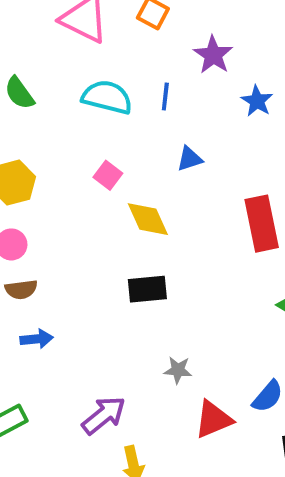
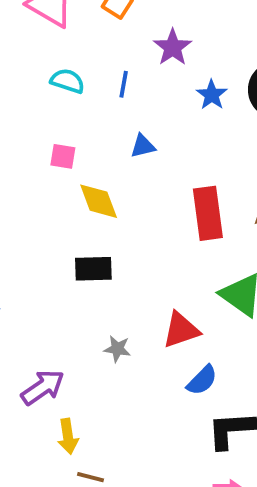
cyan semicircle: (107, 97) -> (68, 81), size x0.7
pink square: (108, 175) -> (63, 156), turned -32
red triangle: (213, 419) -> (181, 330), moved

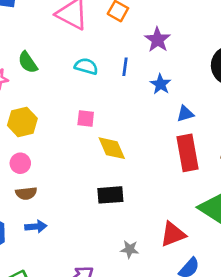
blue star: (212, 95) -> (161, 84), moved
blue triangle: (143, 146) -> (185, 114), moved

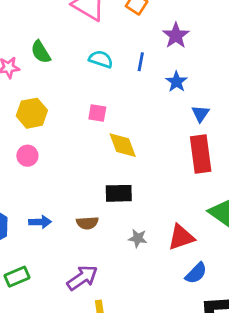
blue triangle: (185, 114) -> (200, 114), turned -42
brown semicircle: (26, 193) -> (87, 223), moved
gray star: (130, 249) -> (138, 238), moved

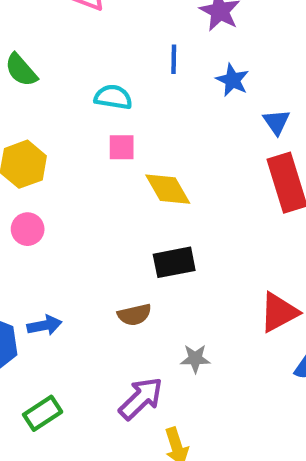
cyan semicircle: (101, 59) -> (113, 97), moved
blue arrow: (40, 222) -> (44, 325), moved
gray star: (138, 238) -> (195, 359), moved

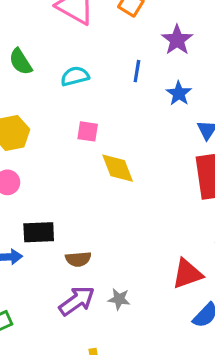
cyan semicircle: (113, 97) -> (75, 76), moved, turned -32
black rectangle: (174, 262) -> (39, 232), moved
purple arrow: (141, 398) -> (77, 301), moved

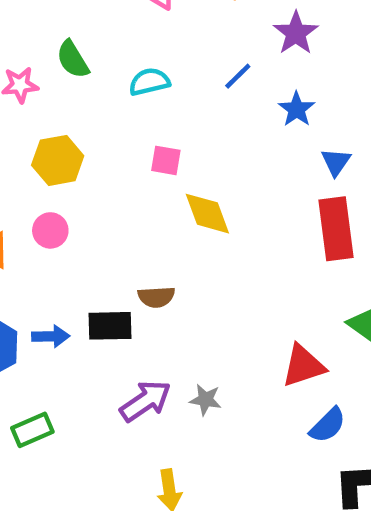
blue line: (137, 71) -> (238, 76), turned 35
black rectangle: (39, 232) -> (110, 326), moved
brown semicircle: (78, 259) -> (156, 297), moved

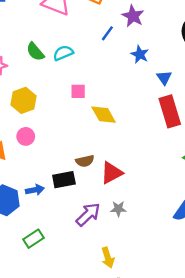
green semicircle: (73, 59) -> (35, 52), moved
blue line: (238, 76) -> (107, 33), moved
red triangle: (303, 366) -> (112, 173), moved

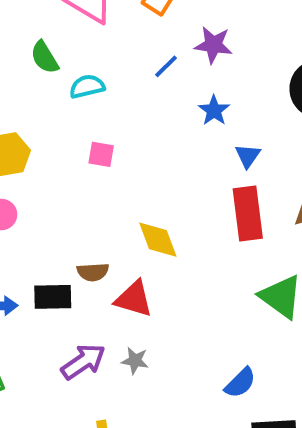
purple star: (133, 16) -> (213, 45), turned -30
green semicircle: (35, 52) -> (45, 57), moved
yellow diamond: (104, 115) -> (158, 240), moved
red triangle: (112, 173) -> (134, 299), turned 35

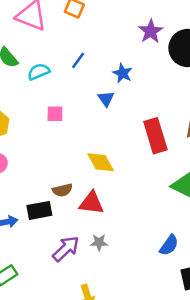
purple star: (213, 45) -> (151, 31), moved, turned -30
blue line: (166, 66) -> (78, 60), moved
blue triangle: (248, 156) -> (106, 99), moved

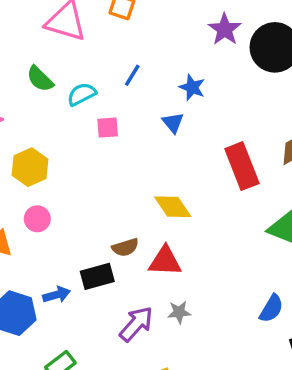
pink square: (55, 114) -> (108, 128), moved

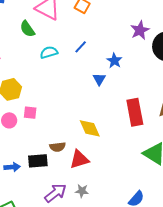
green semicircle: (40, 79) -> (27, 29), moved
pink square: (108, 128) -> (30, 113), moved
red triangle: (165, 261) -> (79, 159), turned -30

